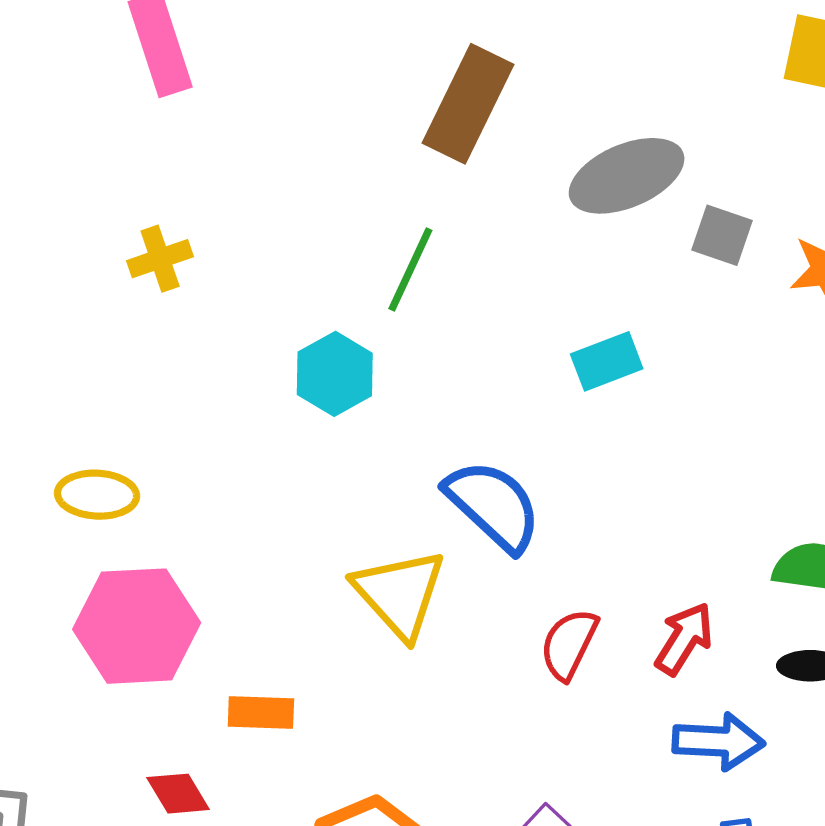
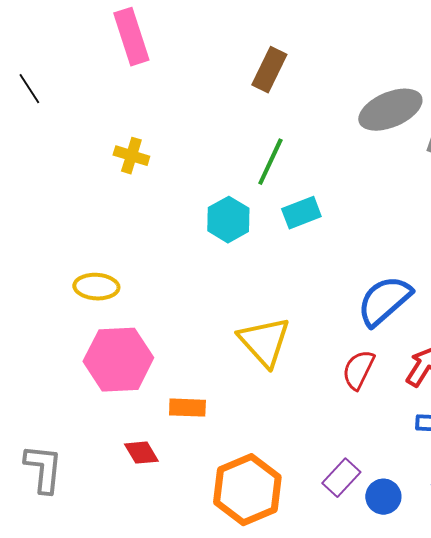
brown rectangle: (468, 104) -> (269, 70), moved, size x0.7
yellow cross: (160, 259) -> (131, 156), turned 36
cyan rectangle: (607, 361) -> (301, 213), moved
blue semicircle: (493, 505) -> (384, 301), moved, turned -84

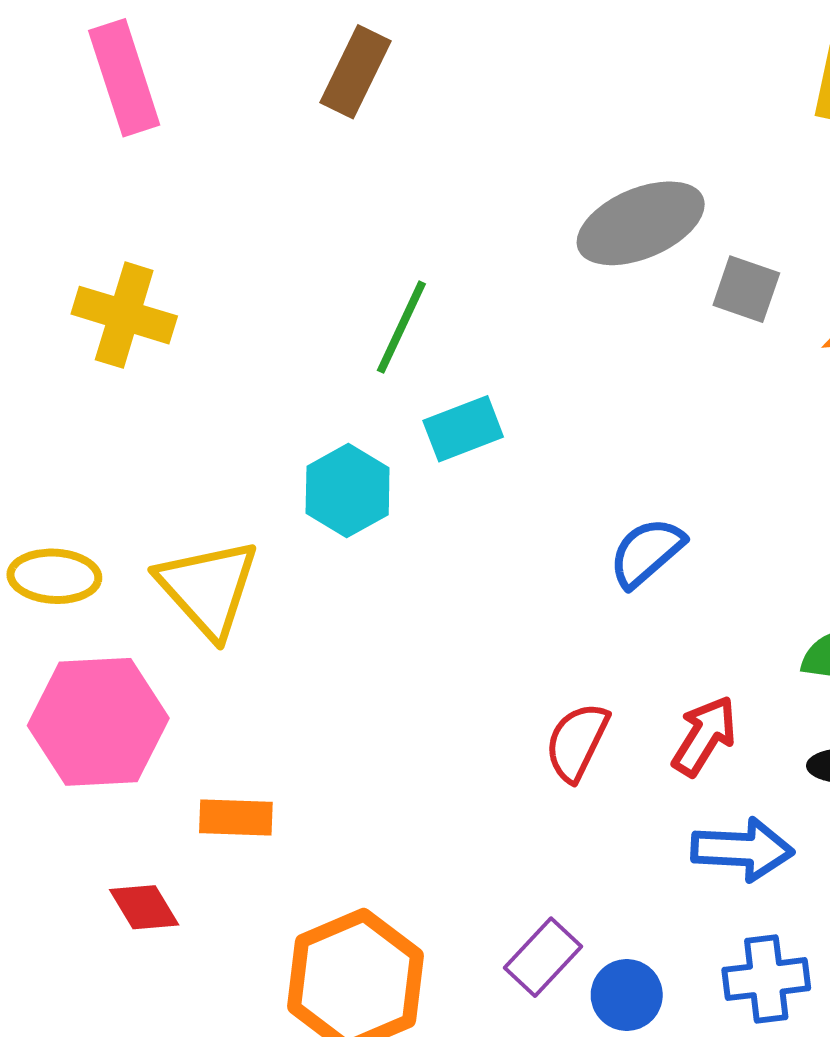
brown rectangle: (269, 70) -> (355, 72), moved
yellow cross: (131, 156) -> (124, 315), size x1.4
cyan hexagon: (228, 220) -> (348, 491), moved
blue semicircle: (384, 301) -> (647, 552), moved, size x0.7
yellow triangle: (264, 342) -> (208, 588), moved

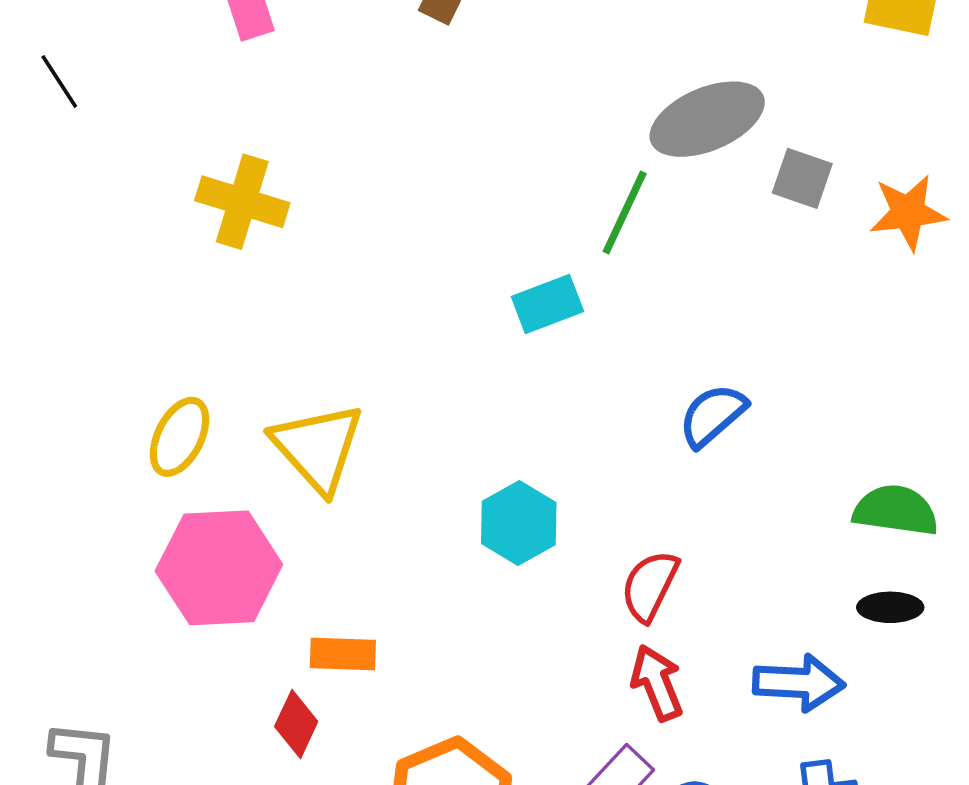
green line: (401, 327) -> (625, 212), moved
cyan hexagon: (348, 491) -> (519, 523), moved
yellow ellipse: (54, 576) -> (179, 437), turned -66
red arrow: (704, 736) -> (657, 683), moved, turned -54
red diamond: (144, 907) -> (296, 724), moved, turned 56

